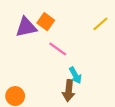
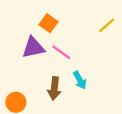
purple triangle: (26, 27) -> (33, 48), moved
brown arrow: (69, 91) -> (54, 88), moved

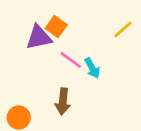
purple triangle: (33, 48) -> (39, 37), moved
cyan arrow: (80, 80) -> (92, 68), moved

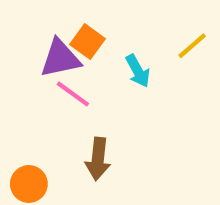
pink line: (71, 60) -> (73, 94), moved
cyan arrow: (92, 68) -> (138, 71), moved

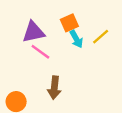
orange square: (87, 42) -> (69, 23), moved, turned 30
yellow line: (192, 46) -> (101, 37), moved

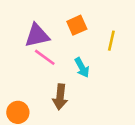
yellow line: (101, 37) -> (111, 41), turned -36
cyan arrow: (76, 39) -> (82, 68), moved

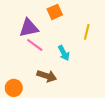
orange square: (77, 25) -> (55, 12), moved
brown arrow: (60, 97) -> (47, 76), turned -78

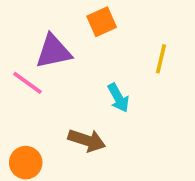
pink line: (35, 45) -> (28, 83), moved

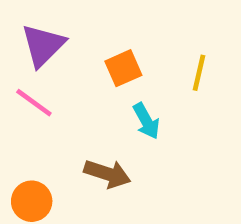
orange square: (102, 22) -> (123, 68), moved
purple triangle: (53, 51) -> (43, 45), moved, turned -33

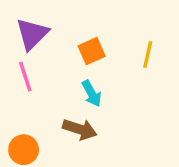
pink line: (34, 103) -> (25, 77), turned 36
cyan arrow: (146, 121) -> (92, 94), moved

